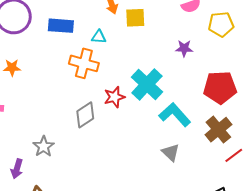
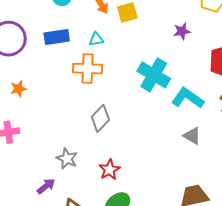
red star: (114, 97) -> (110, 170), moved
purple arrow: (17, 169) -> (46, 186), turned -132

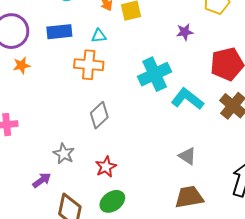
cyan cross: (154, 75) -> (155, 74), turned 32
orange star: (18, 89) -> (22, 65), moved
gray triangle: (192, 136) -> (187, 156), moved

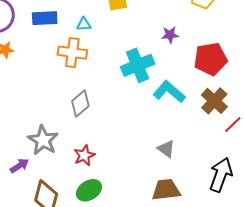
purple star: (185, 32) -> (170, 35), moved
gray star: (64, 154) -> (43, 140), size x1.4

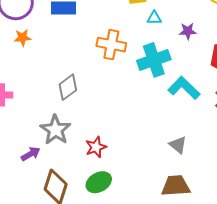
cyan triangle: (84, 24) -> (154, 18), moved
orange cross: (72, 53) -> (111, 45), moved
gray diamond: (80, 103) -> (68, 87), moved

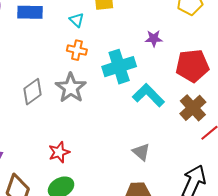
cyan triangle: (154, 18) -> (77, 20), moved, turned 42
orange cross: (111, 45) -> (77, 50), size x0.7
gray star: (55, 130) -> (71, 88), moved

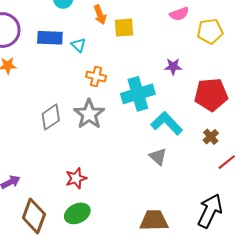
cyan triangle: (77, 20) -> (78, 45), moved
brown cross: (193, 108) -> (211, 137), size x0.6
gray triangle: (141, 152) -> (158, 157), moved

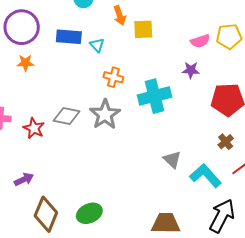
pink semicircle: (179, 14) -> (200, 41), moved
gray diamond: (51, 117) -> (67, 116), turned 44
cyan L-shape: (167, 123) -> (206, 176), moved
red star: (76, 178) -> (34, 128), moved, turned -30

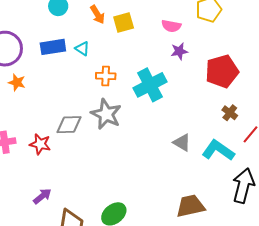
pink semicircle: (200, 41) -> (171, 26), moved, turned 42
orange star: (25, 63) -> (17, 82), turned 30

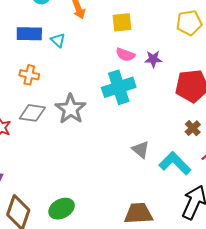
yellow square: (124, 23) -> (122, 22), moved
pink semicircle: (171, 26) -> (125, 55), moved
orange cross: (106, 76) -> (29, 75), moved

